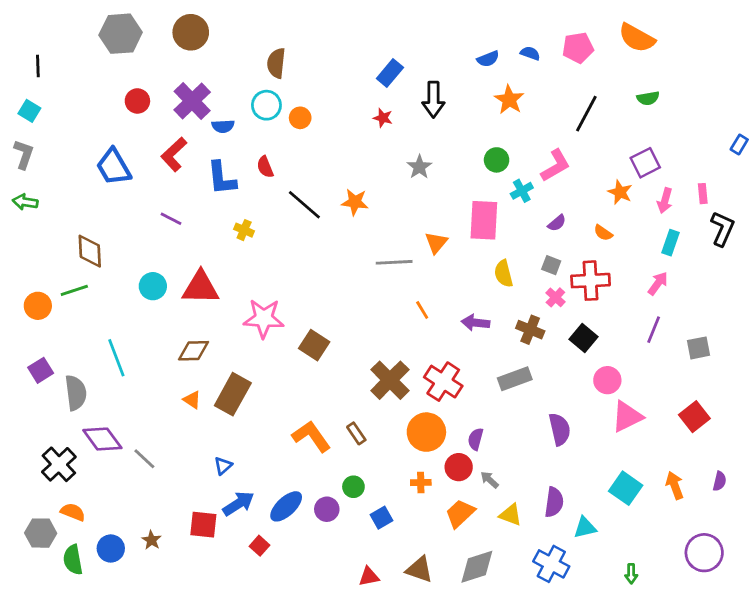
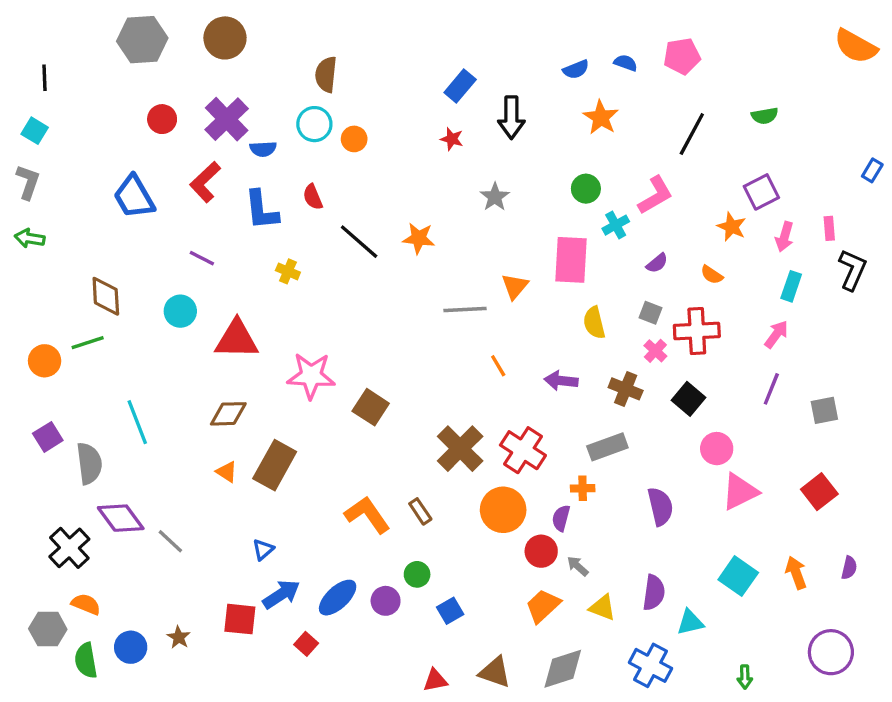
orange semicircle: (637, 38) -> (856, 46), moved
cyan circle: (153, 286) -> (180, 311), moved
orange cross: (421, 483) -> (583, 488), moved

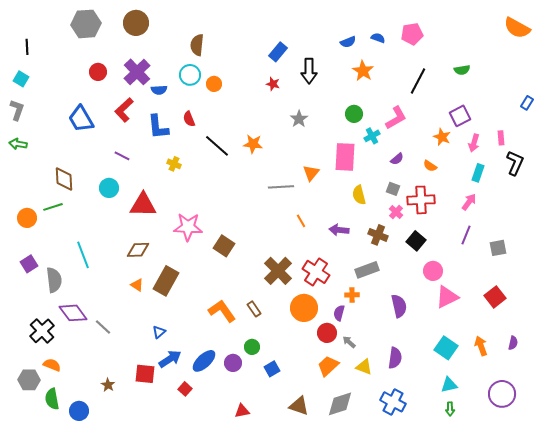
cyan triangle: (690, 622) -> (449, 385), moved
blue circle: (131, 647) -> (79, 411), moved
red triangle: (435, 680) -> (242, 411), moved

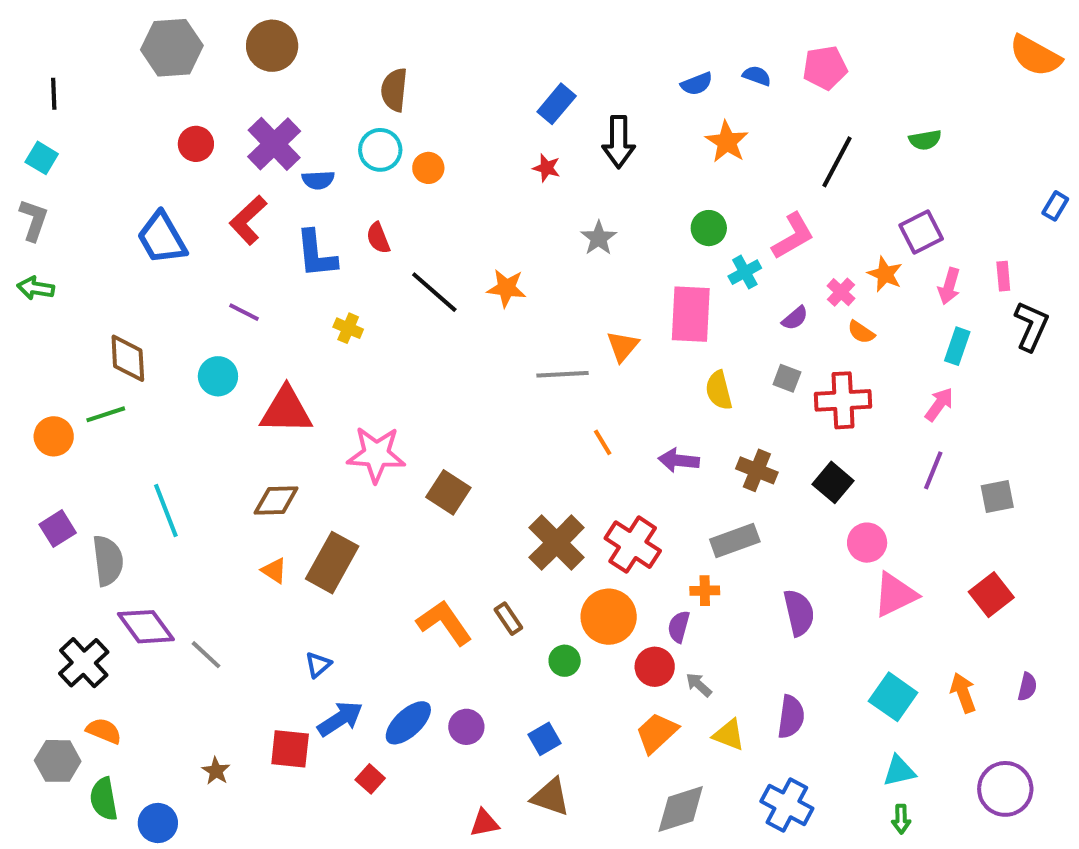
pink cross: (396, 212) -> (841, 292), moved
green circle: (252, 347) -> (565, 661), moved
brown triangle: (299, 406) -> (551, 797), moved

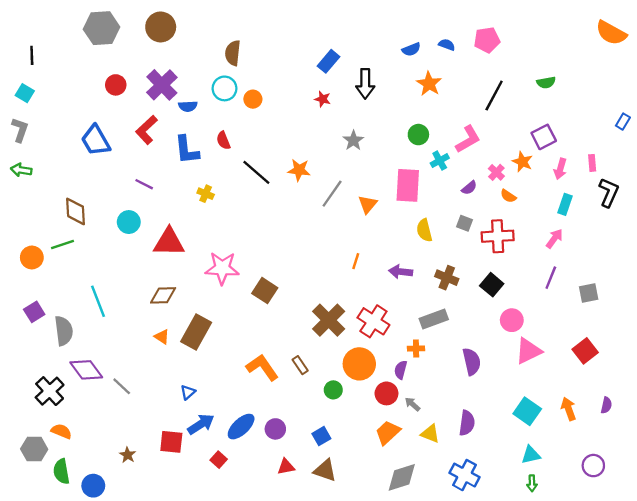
gray line: (563, 374) -> (332, 194), moved, turned -52
orange line: (603, 442) -> (356, 261), turned 49
purple circle: (1005, 789) -> (593, 466), size x0.7
red triangle: (484, 823) -> (286, 467), moved

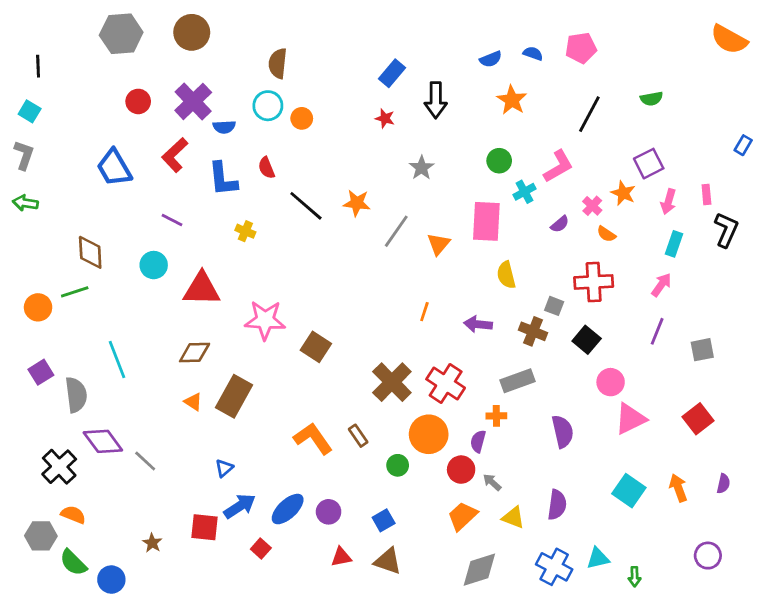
gray square: (465, 223) -> (554, 306), moved
cyan triangle: (531, 455) -> (598, 558), moved
green semicircle: (61, 471) -> (73, 563), turned -35

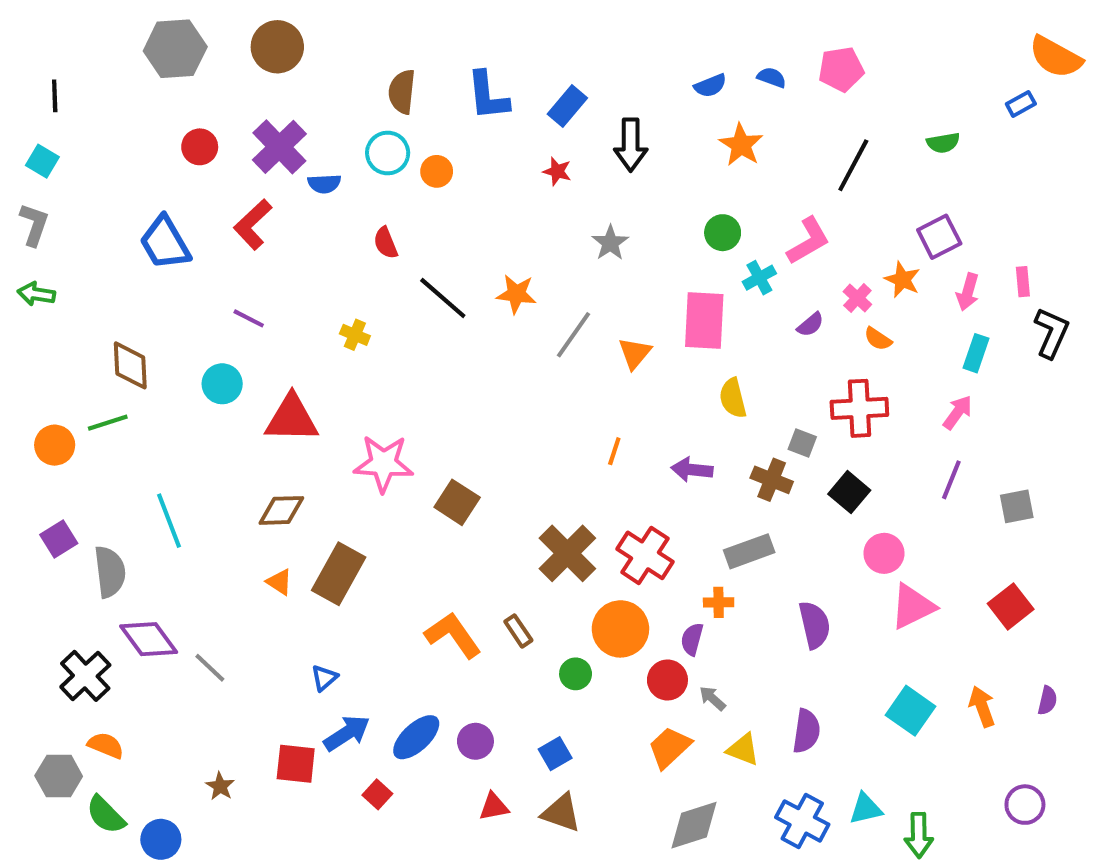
blue rectangle: (743, 145) -> (1021, 104), moved, turned 30
blue L-shape: (223, 179) -> (488, 96), moved
green arrow: (635, 577) -> (919, 835), size x1.5

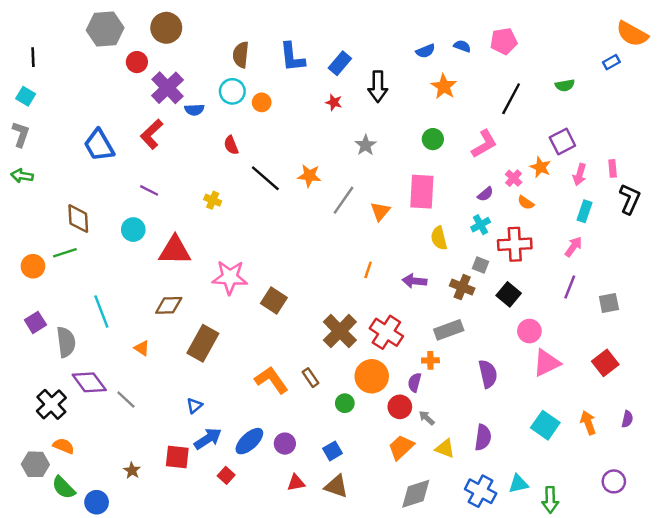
red circle: (200, 147) -> (137, 62), moved
cyan cross: (759, 278) -> (481, 225), moved
orange triangle: (279, 582) -> (142, 348), moved

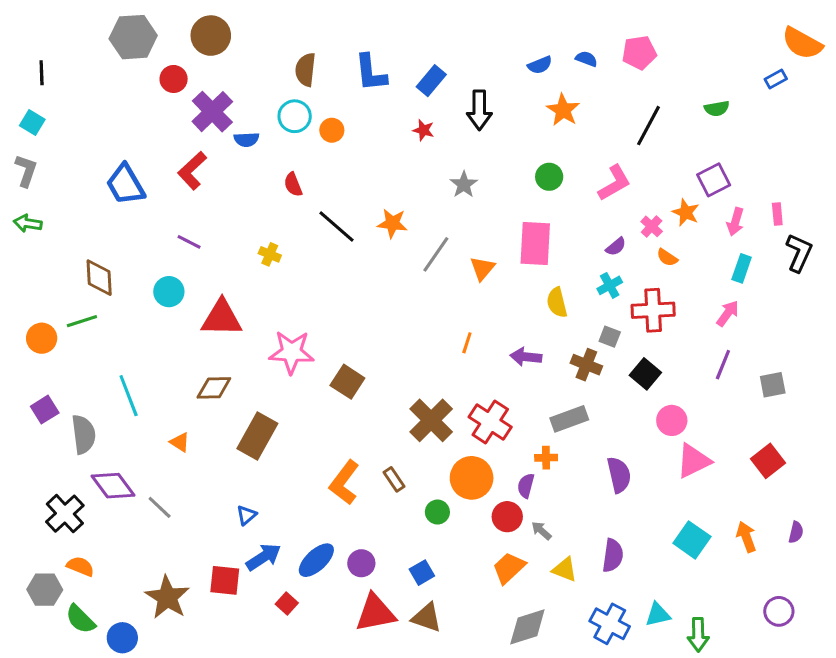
orange L-shape: (271, 380) -> (344, 483), turned -108
brown star: (132, 470) -> (167, 597), size x2.0
red triangle: (296, 483) -> (375, 613), size x1.8

